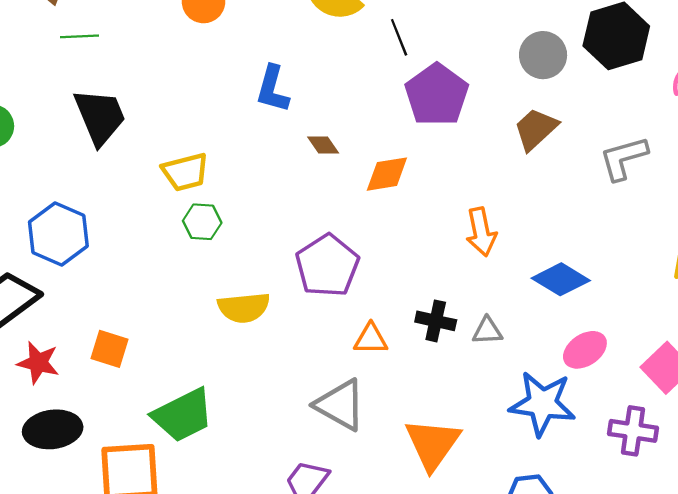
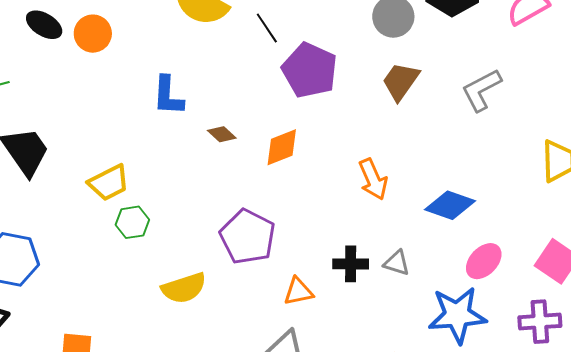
gray triangle: (487, 331) -> (397, 263), turned 32

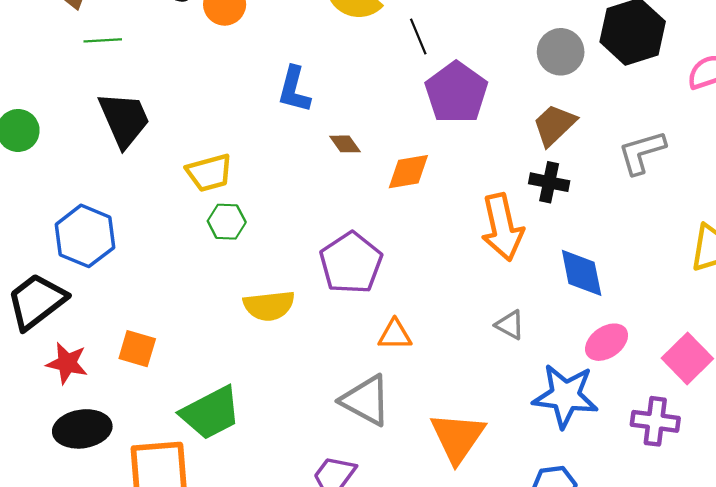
orange arrow: (373, 179) -> (502, 227), size x1.4
blue diamond: (450, 205) -> (582, 273), turned 48
black cross: (351, 264) -> (549, 182), moved

